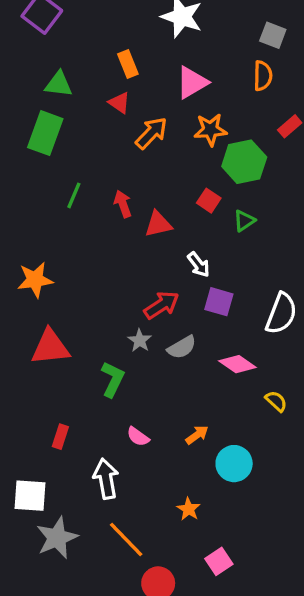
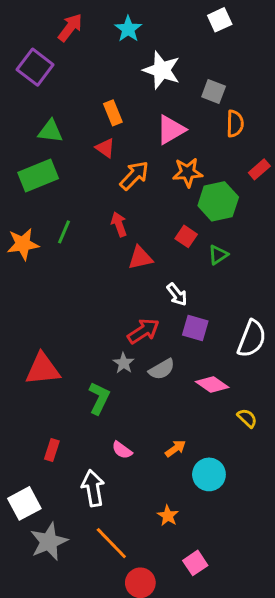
gray square: (273, 35) -> (214, 92), moved
green rectangle: (45, 133) -> (38, 175), turned 48
red arrow: (123, 204) -> (119, 224), moved
orange star: (35, 280) -> (23, 244), moved
white square: (30, 496) -> (24, 503), turned -32

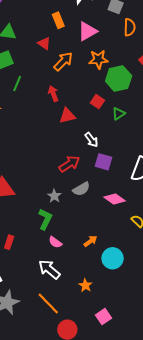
orange rectangle: (113, 113) -> (58, 20), moved
green line: (64, 232) -> (17, 84), moved
gray star: (124, 363) -> (54, 196), moved
green L-shape: (99, 398) -> (45, 219), moved
white arrow: (93, 488) -> (49, 269), moved, turned -40

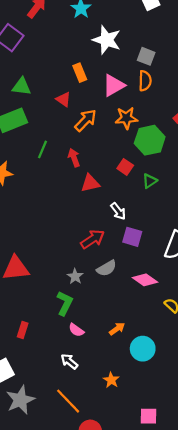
orange semicircle: (130, 27) -> (145, 81), moved
green line: (17, 84) -> (43, 149), moved
white arrow: (49, 269) -> (69, 361), size x0.7
pink square: (103, 317) -> (148, 416), moved, turned 35

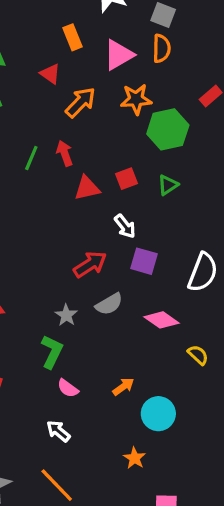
green line: (43, 149) -> (31, 158), moved
red square: (125, 167) -> (127, 179), moved, turned 35
orange star: (111, 380) -> (135, 458), moved

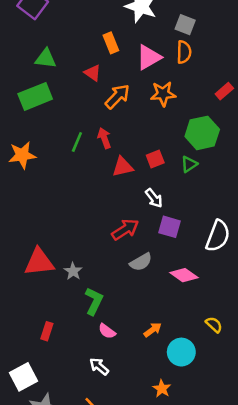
green hexagon: (168, 129) -> (202, 133), moved
gray star: (66, 315) -> (73, 271), moved
yellow semicircle: (198, 355) -> (214, 325), moved

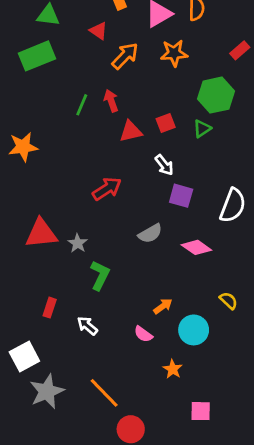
orange star: (22, 155) -> (23, 147), moved
red arrow: (125, 229) -> (107, 189), moved
pink semicircle: (107, 331) -> (143, 334), moved
white arrow: (99, 366) -> (87, 326), moved

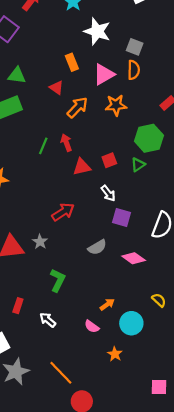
gray star: (78, 243) -> (40, 242), moved
pink square: (201, 411) -> (159, 387), moved

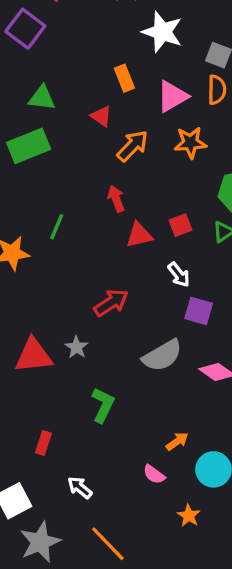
green line: (43, 146) -> (57, 227), moved
gray semicircle: (97, 247) -> (162, 356), size x1.4
white arrow: (48, 320) -> (80, 488), moved

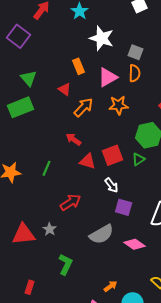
green triangle: (42, 98) -> (29, 78), turned 42
red arrow: (116, 199) -> (74, 139), turned -35
red square: (180, 225) -> (113, 155), size x1.5
green line: (57, 227) -> (47, 168), moved
red triangle: (139, 235) -> (88, 161), turned 30

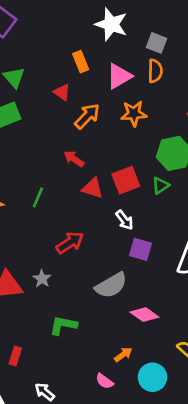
pink diamond: (135, 244) -> (144, 315), moved
green L-shape: (66, 264) -> (63, 325), turned -105

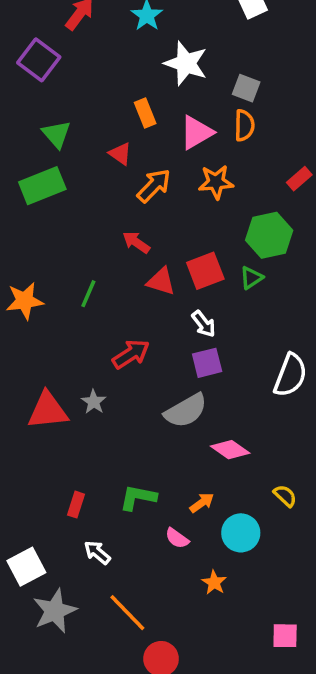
purple square: (140, 249) -> (207, 363), moved, turned -30
green L-shape: (63, 325) -> (138, 497), moved
red rectangle: (15, 356) -> (76, 505), moved

